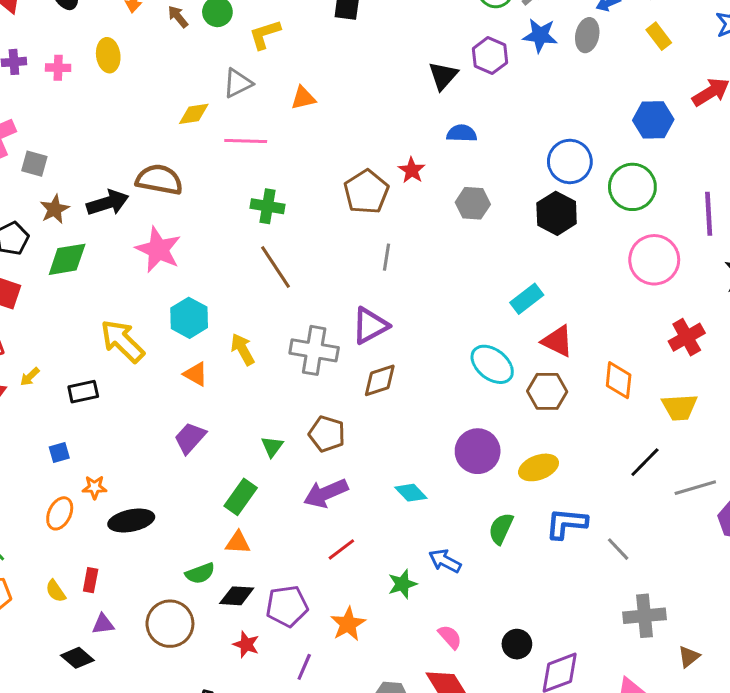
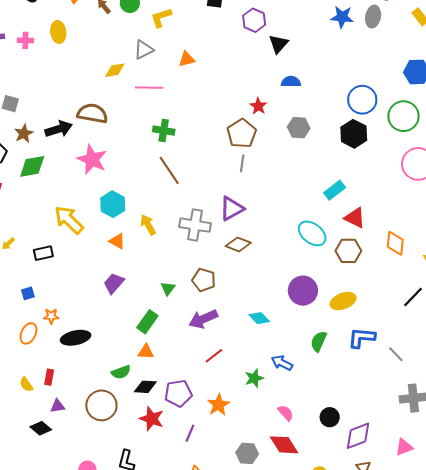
purple hexagon: (490, 56) -> (254, 20), moved
brown pentagon: (366, 192) -> (242, 133), moved
brown diamond: (380, 380) -> (238, 244), turned 40
red star: (246, 644) -> (152, 419), size x1.4

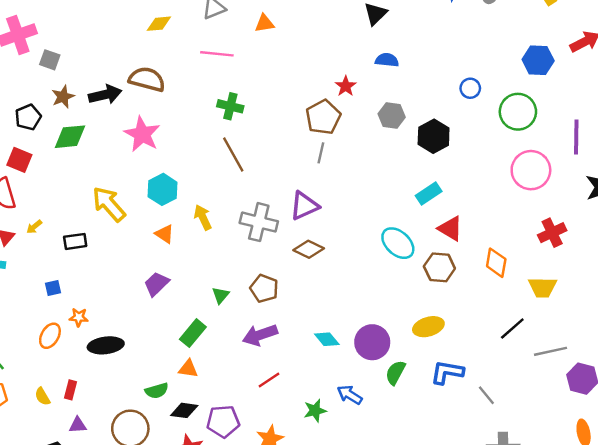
yellow diamond: (115, 70) -> (159, 24), moved
blue circle: (362, 100) -> (470, 88), size x0.6
black hexagon: (354, 134) -> (434, 136), moved
purple circle: (303, 291) -> (372, 342), moved

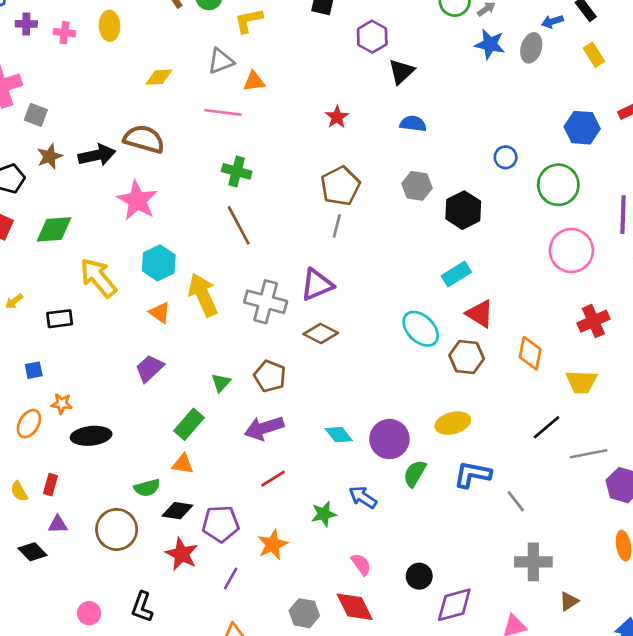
orange triangle: (264, 23) -> (254, 81), moved
red star: (346, 86) -> (337, 117), moved
green diamond: (70, 137) -> (54, 229), moved
yellow arrow: (203, 217) -> (203, 295), size x1.5

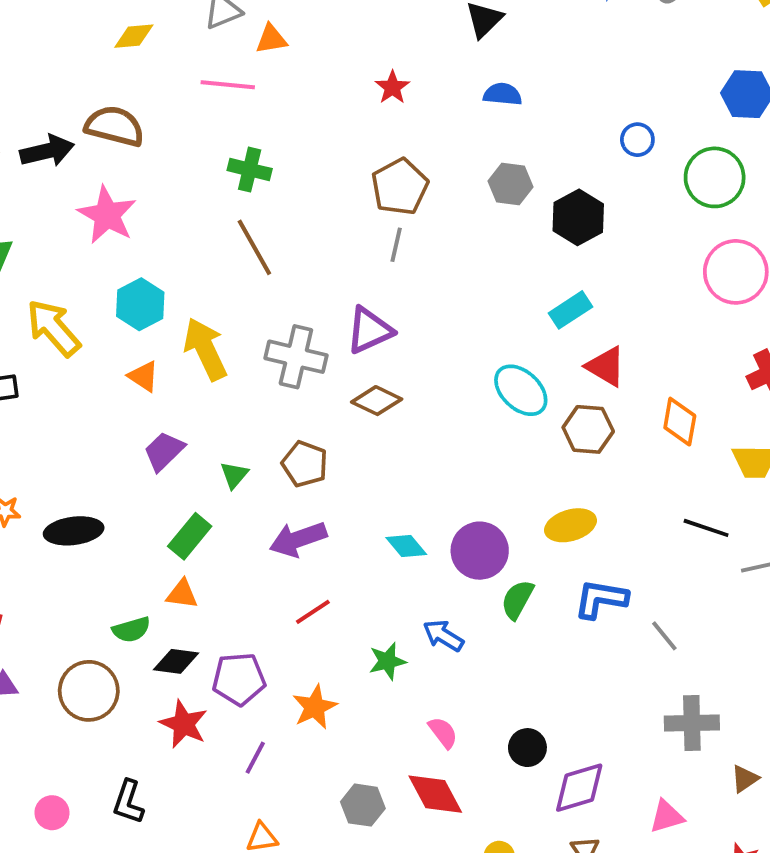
purple trapezoid: (149, 368) -> (164, 451), moved
black line: (547, 427) -> (706, 528), turned 60
black ellipse: (91, 436) -> (74, 531), moved

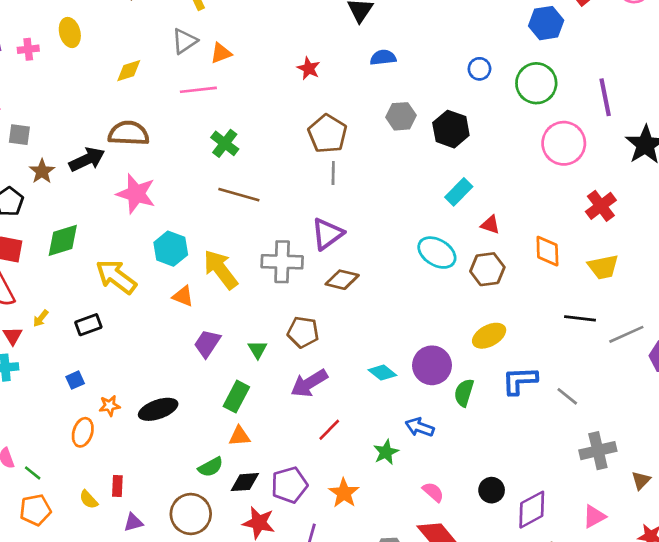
green cross: (250, 170) -> (225, 143), turned 36
brown line: (254, 247) -> (239, 195), turned -33
red triangle: (606, 367) -> (490, 225), size x0.7

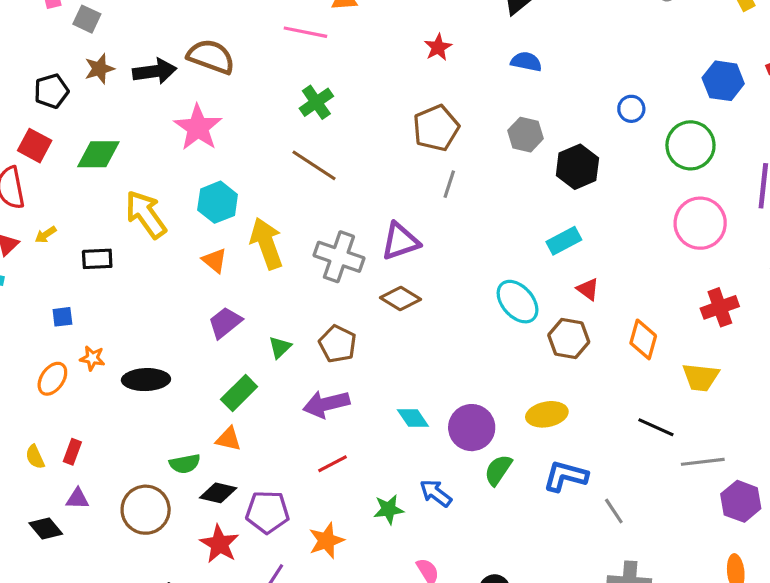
gray line: (333, 173) -> (449, 184), moved

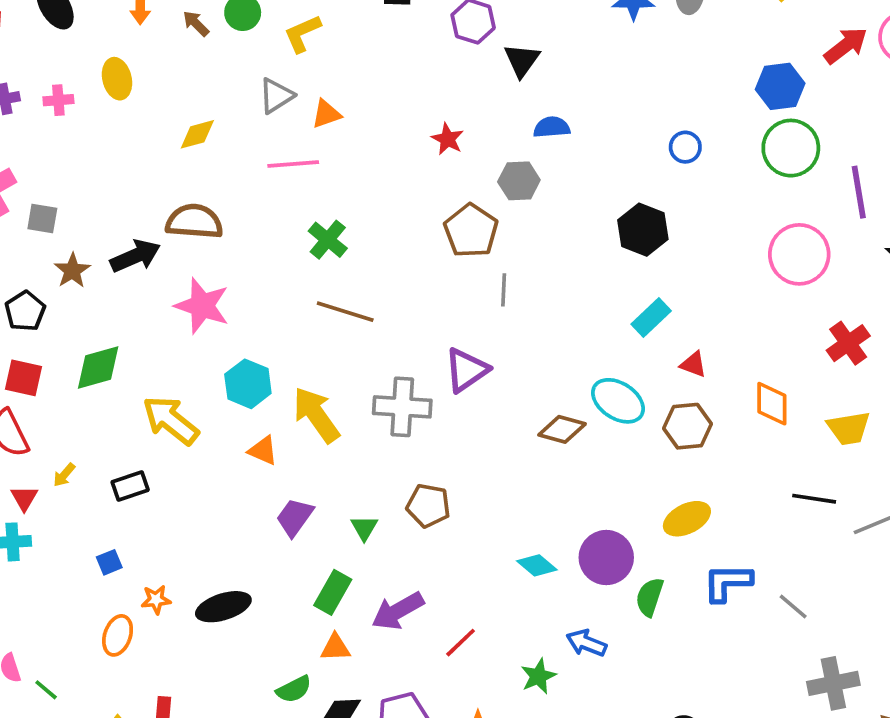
gray hexagon: (526, 135) -> (519, 181), moved
green circle: (690, 145) -> (791, 148), moved
brown diamond: (400, 299) -> (562, 429), moved
purple arrow: (326, 404) -> (398, 611), moved

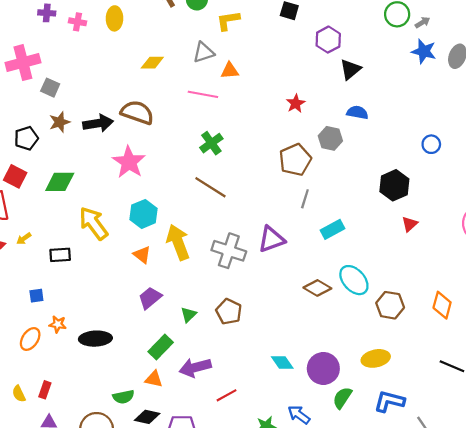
cyan rectangle: (651, 317) -> (333, 229), moved
red triangle: (693, 364) -> (410, 224), moved, turned 42

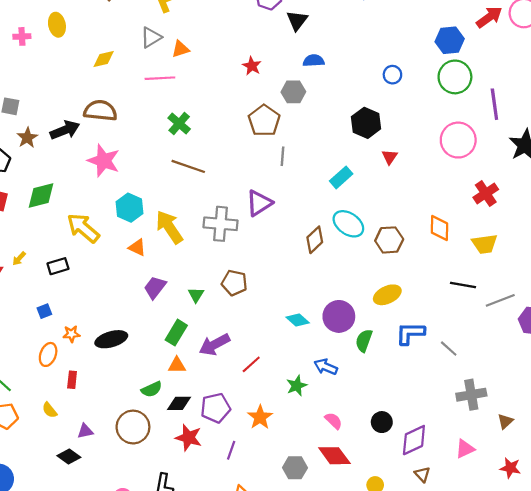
cyan rectangle: (333, 229) -> (341, 177), moved
brown diamond: (317, 288) -> (315, 240), turned -60
red rectangle: (45, 390) -> (72, 380), moved

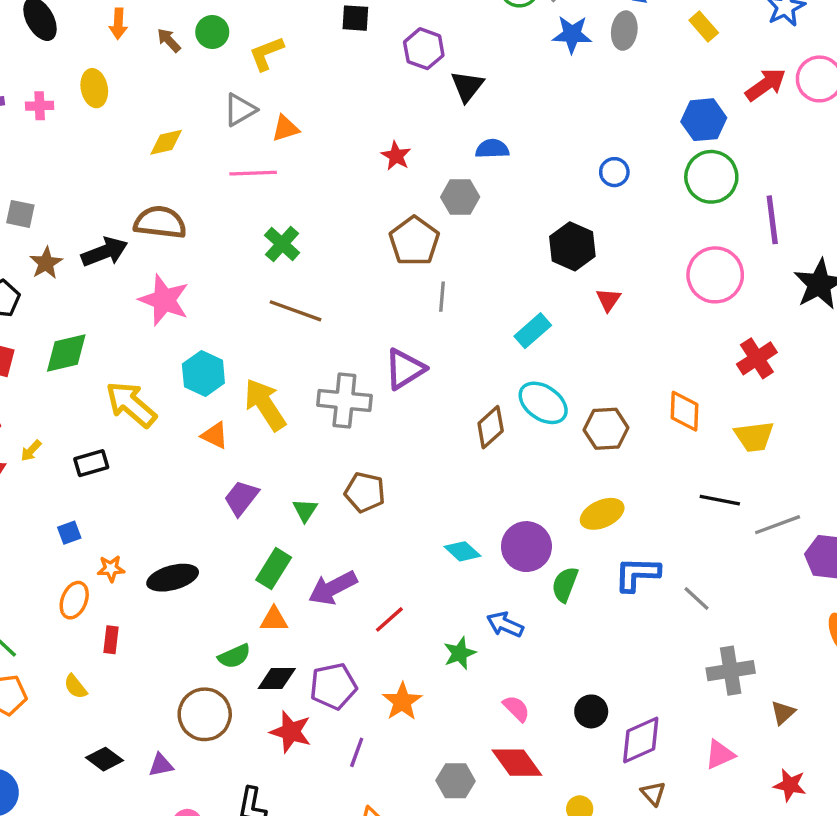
purple triangle: (85, 431) -> (161, 765), moved

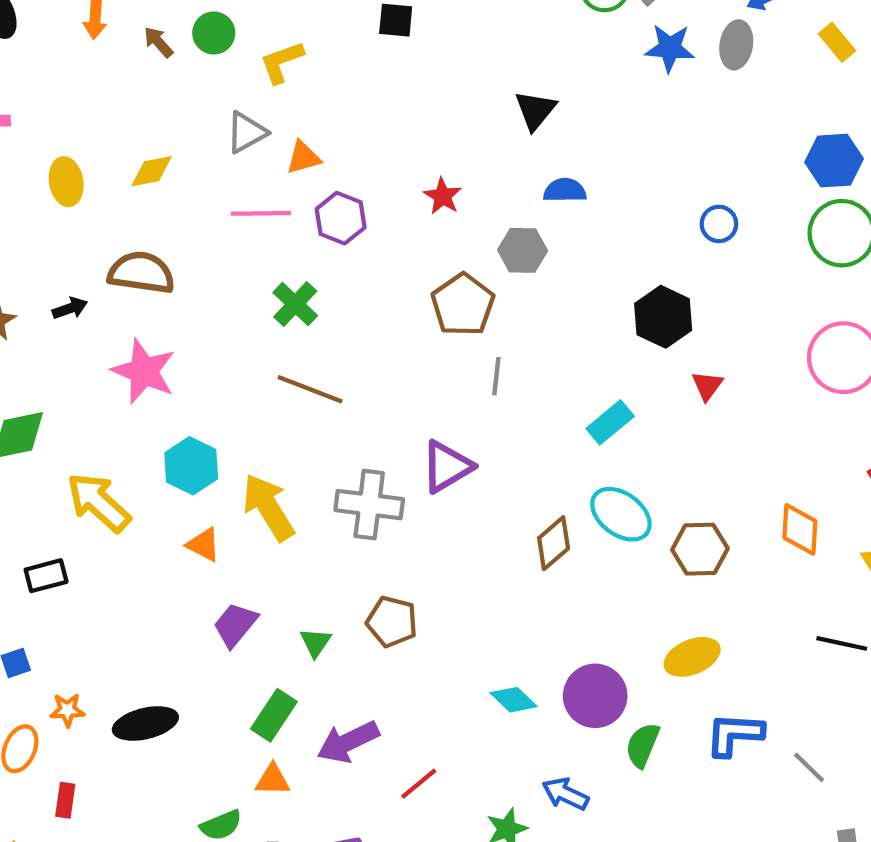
purple hexagon: (424, 49) -> (341, 218), moved
yellow ellipse: (94, 88) -> (66, 182), moved
black arrow: (105, 252) -> (70, 308), size x0.6

